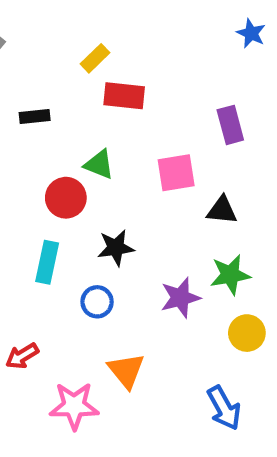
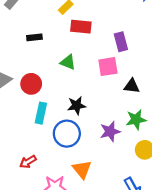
purple rectangle: (230, 125) -> (121, 42), moved
red circle: (66, 198) -> (31, 84), moved
blue circle: (97, 302) -> (67, 134), size x1.6

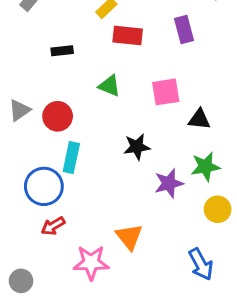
purple rectangle: (121, 42) -> (184, 29), moved
black star: (77, 105) -> (137, 147), moved
blue circle: (67, 134) -> (44, 186), moved

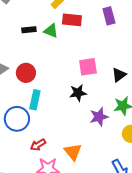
green triangle: (109, 86) -> (51, 31), moved
pink square: (166, 92) -> (88, 67), moved
black triangle: (199, 119) -> (119, 75), turned -42
red arrow: (53, 226) -> (38, 145), moved

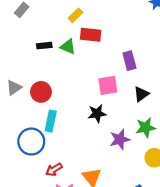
purple rectangle: (109, 16) -> (129, 61), moved

